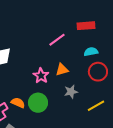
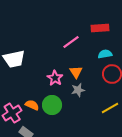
orange triangle: (62, 70) -> (76, 72), turned -48
gray star: (71, 92) -> (78, 90), moved

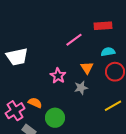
orange triangle: (76, 72) -> (87, 68), moved
green circle: (52, 105) -> (55, 118), moved

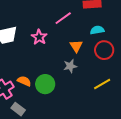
pink star: (58, 76) -> (39, 37), moved
green circle: (55, 118) -> (45, 84), moved

